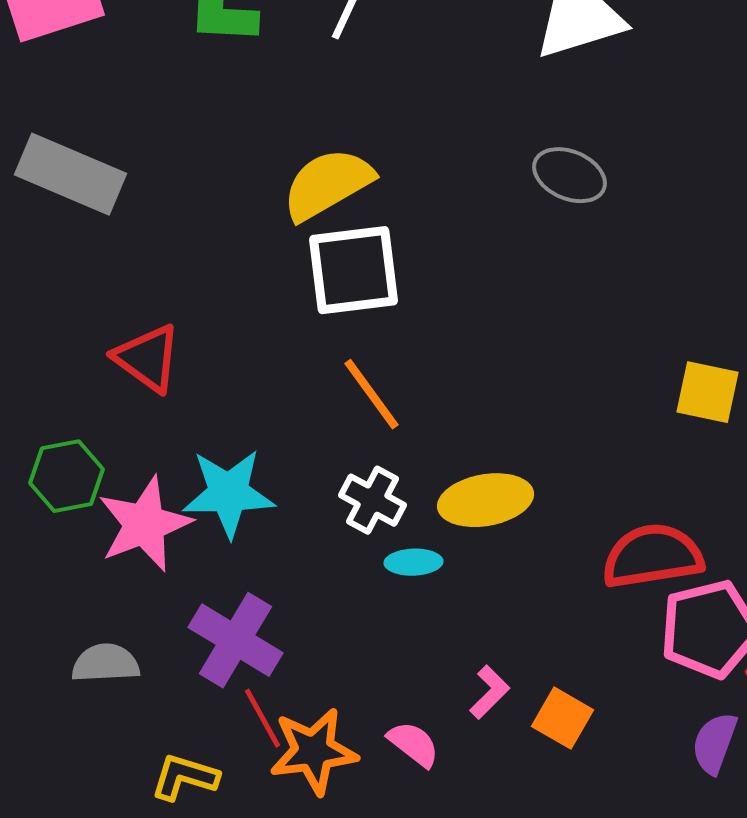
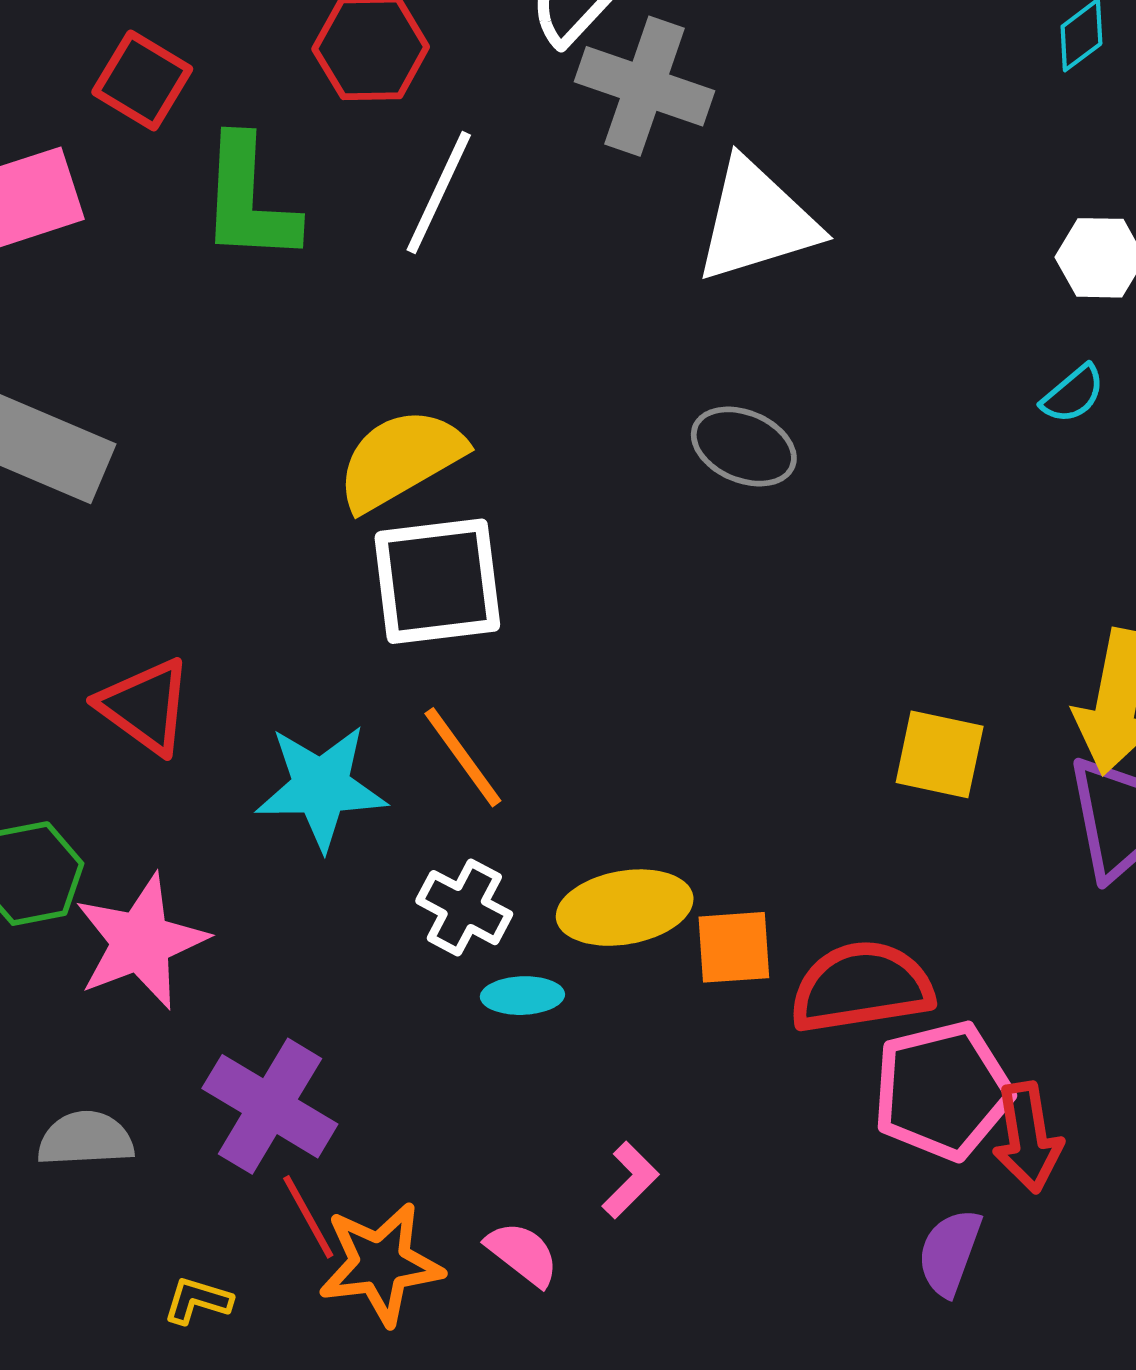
cyan star: (228, 493) -> (321, 787), moved
orange square: (562, 718) -> (734, 947), moved, turned -34
yellow L-shape: (184, 777) -> (198, 1301), size x0.7

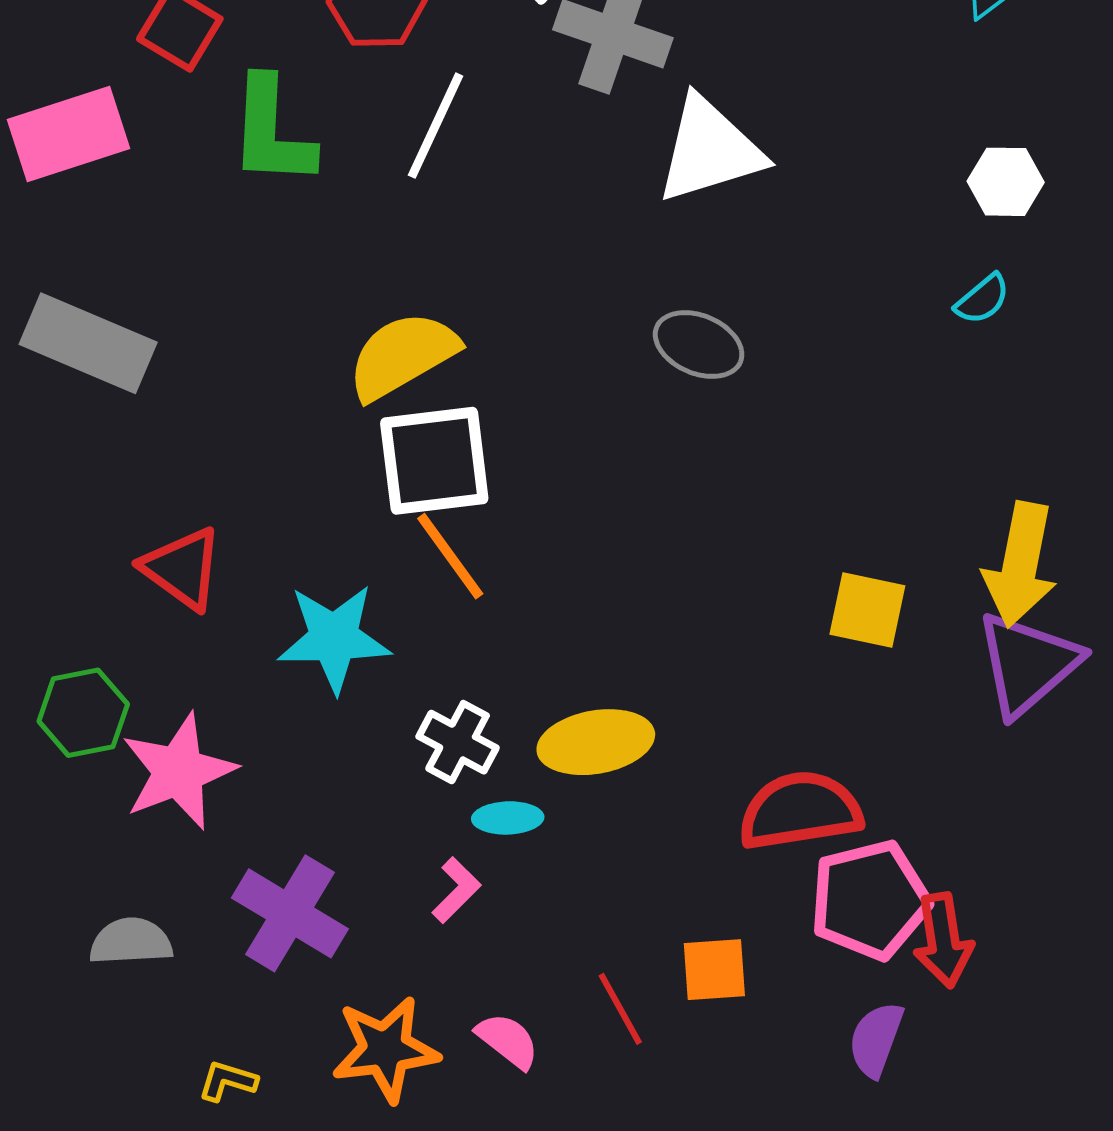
orange line: (463, 757) -> (450, 556), moved
orange square: (734, 947) -> (714, 970), moved
pink L-shape: (630, 1180) -> (456, 890), moved
red line: (308, 1217) -> (620, 1009), moved

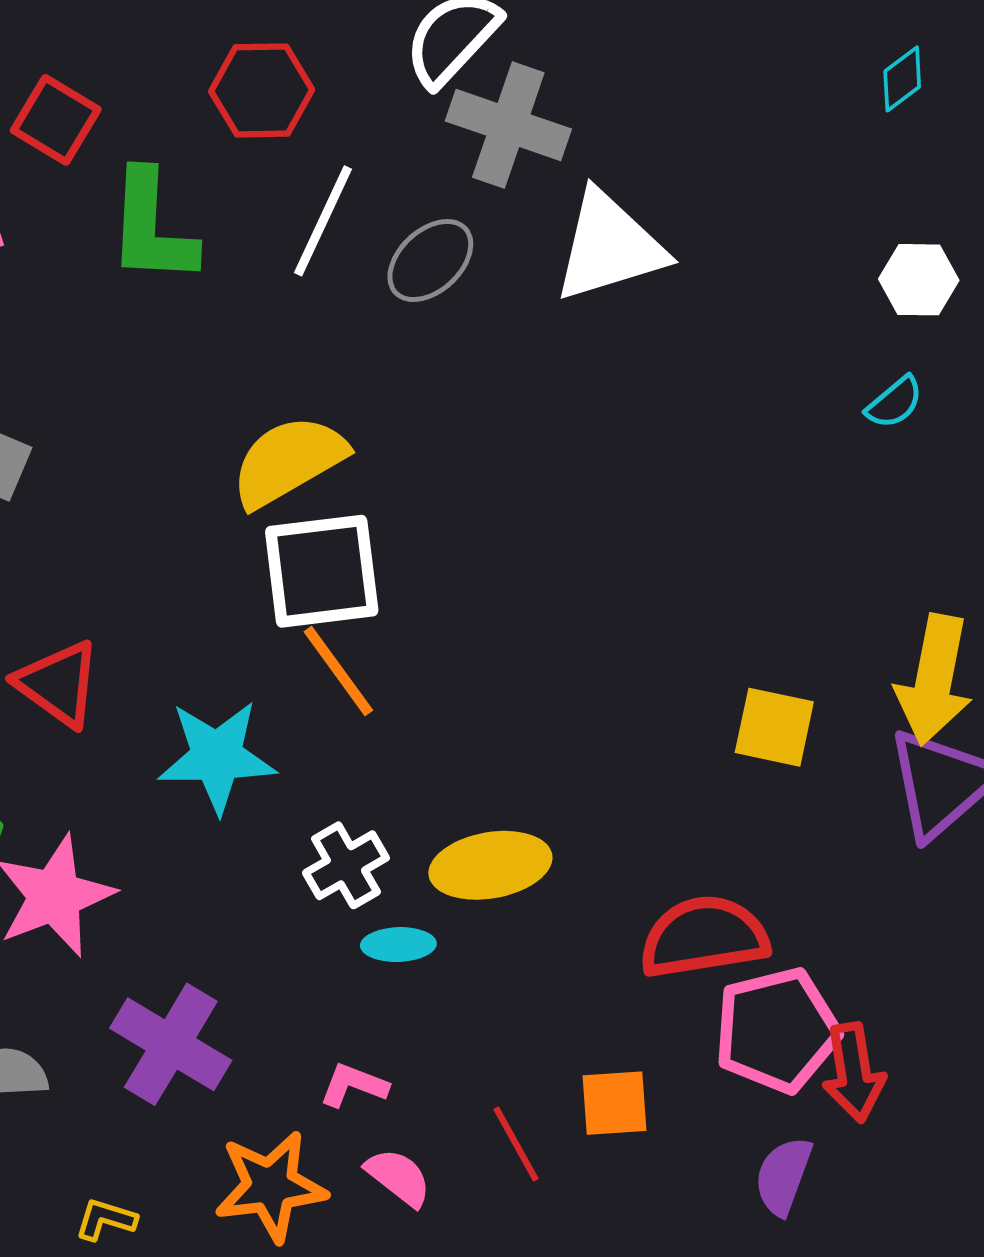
gray ellipse: (699, 344) -> (430, 261), moved, turned -66
white cross: (458, 742) -> (346, 865), turned 32
pink L-shape: (456, 890) -> (354, 1085), moved, turned -114

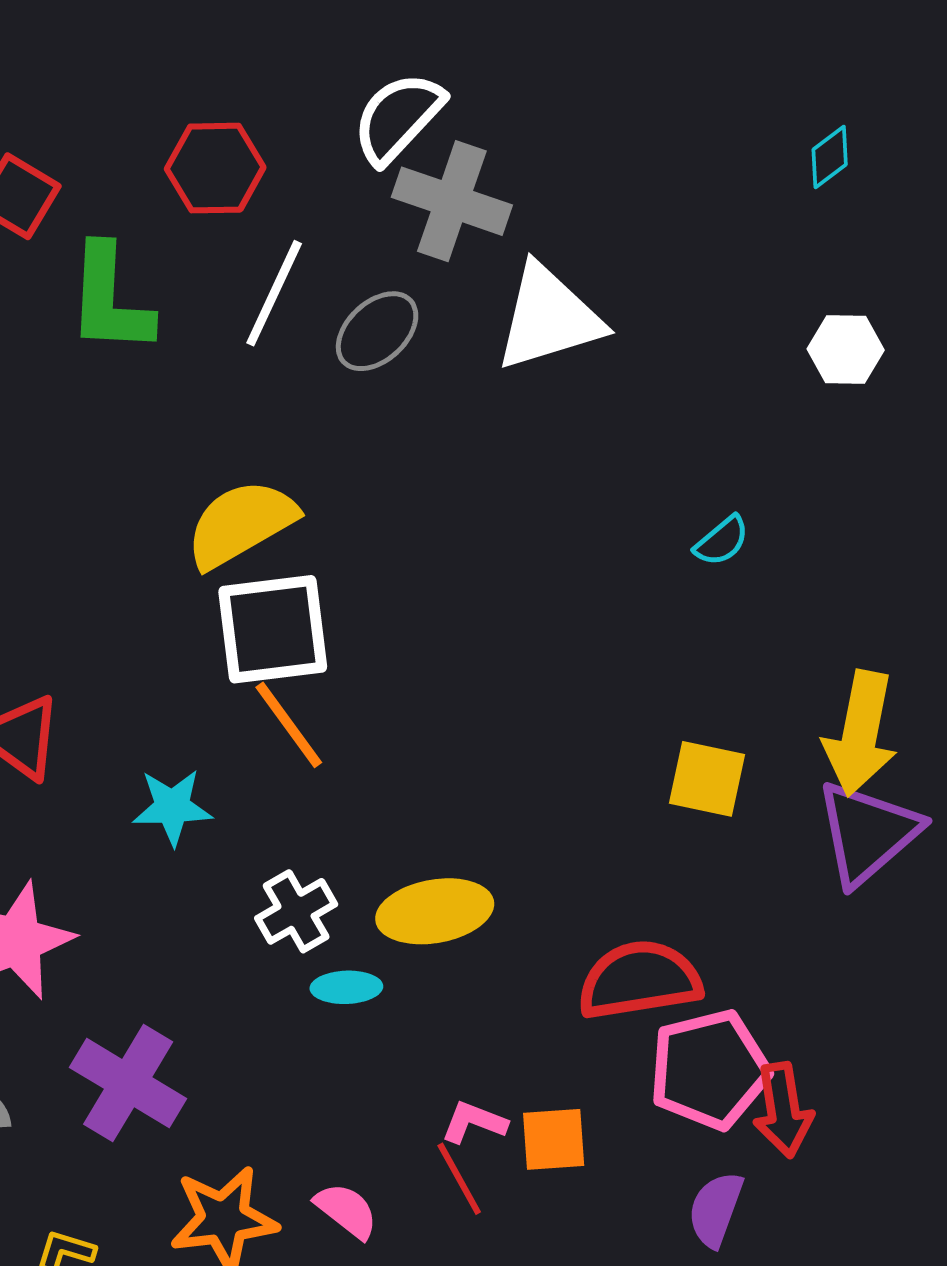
cyan semicircle: (894, 402) -> (722, 541), moved
cyan star: (217, 757) -> (172, 807), size x0.7
pink L-shape: (354, 1085) -> (474, 1122), moved

